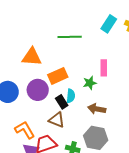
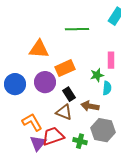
cyan semicircle: (71, 96) -> (107, 88), moved
brown arrow: (97, 109) -> (90, 106), moved

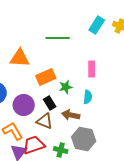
green star: (97, 75) -> (66, 87), moved
purple circle: (45, 82) -> (24, 105), moved

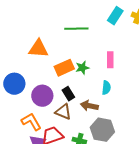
green star: (66, 87) -> (82, 68), moved

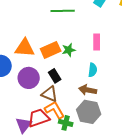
orange triangle: (38, 49) -> (25, 48), moved
brown arrow: (89, 106) -> (88, 90), moved
orange L-shape: (31, 122) -> (55, 110), moved

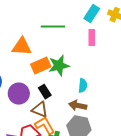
pink rectangle: (97, 42) -> (92, 38), moved
orange triangle: (25, 48) -> (22, 47), moved
green star: (69, 50) -> (59, 66), size x1.5

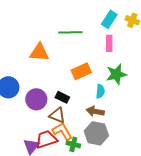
orange rectangle: (41, 66) -> (81, 71), moved
green star: (59, 66) -> (116, 74), moved
black rectangle: (45, 92) -> (62, 97), turned -32

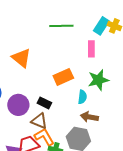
cyan rectangle: (109, 19) -> (101, 26), moved
green line: (70, 32) -> (61, 26), moved
orange triangle: (39, 52) -> (21, 58), turned 35
brown arrow: (95, 111) -> (89, 117), moved

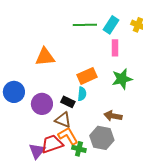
cyan rectangle: (101, 26) -> (111, 25), moved
orange triangle: (21, 58) -> (45, 57), turned -45
cyan semicircle: (82, 97) -> (82, 94), moved

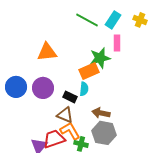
green line: (85, 25) -> (87, 20), turned 30
green star: (122, 79) -> (100, 58), moved
purple circle: (42, 104) -> (43, 88), moved
brown arrow: (113, 116) -> (101, 113), moved

